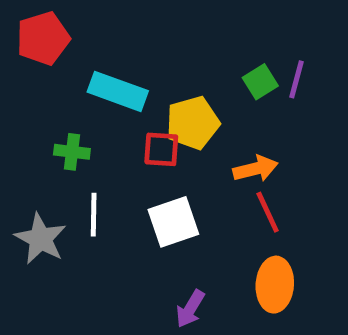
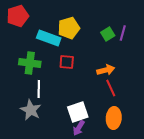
yellow pentagon: (193, 123) -> (69, 28), moved
green cross: (72, 152) -> (30, 63), size x1.5
white square: (173, 222) -> (78, 112), moved
gray star: (41, 239) -> (31, 110), moved

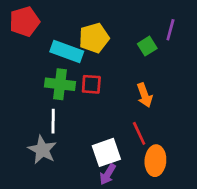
purple line: (123, 33) -> (170, 30), moved
green cross: (30, 63) -> (60, 84), moved
orange arrow: (106, 70) -> (145, 95), turned 84
red line: (111, 88) -> (139, 133), moved

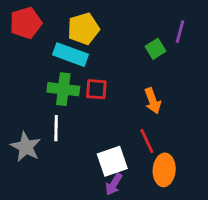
yellow pentagon: (94, 38) -> (83, 29), moved
gray star: (42, 150) -> (26, 147), moved

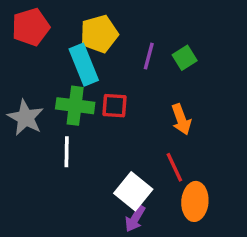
purple line: (180, 32) -> (149, 56), moved
cyan rectangle: (70, 55) -> (84, 65), turned 48
gray star: (26, 147) -> (26, 118), moved
white square: (112, 161) -> (133, 191), turned -32

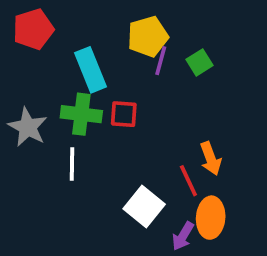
yellow pentagon: (99, 34) -> (148, 37), moved
orange arrow: (181, 119) -> (211, 158), moved
purple arrow: (135, 219) -> (183, 236), moved

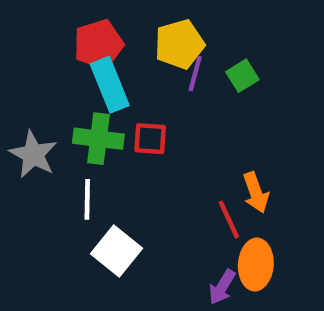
red pentagon: (33, 29) -> (98, 44), moved
white square: (144, 207) -> (116, 251), moved

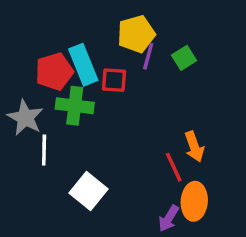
red pentagon: (98, 44) -> (54, 72), moved
red square: (150, 139) -> (114, 80), moved
white line: (87, 199) -> (44, 150), moved

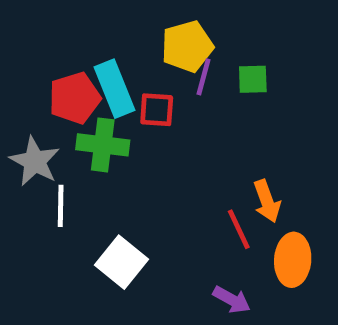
green square: (184, 58) -> (253, 79), turned 30
orange ellipse: (194, 201) -> (293, 260), moved
purple arrow: (169, 218) -> (232, 300), turned -92

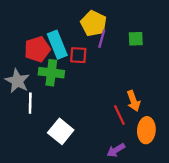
yellow pentagon: (187, 46) -> (94, 23), turned -30
green square: (253, 79) -> (136, 39), moved
purple arrow: (232, 300) -> (116, 150), turned 120

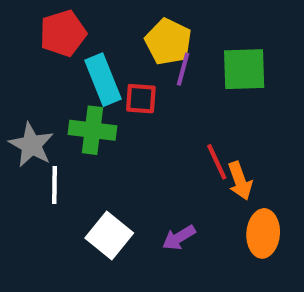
green square: (136, 39) -> (244, 69), size x1.6
red pentagon: (37, 49) -> (63, 33), moved
red line: (119, 115) -> (217, 162), moved
purple arrow: (116, 150) -> (179, 238), moved

